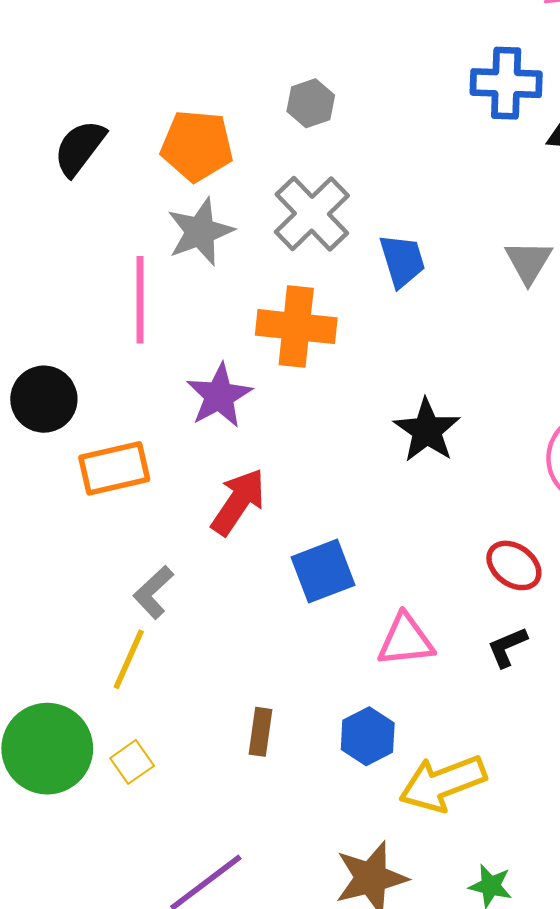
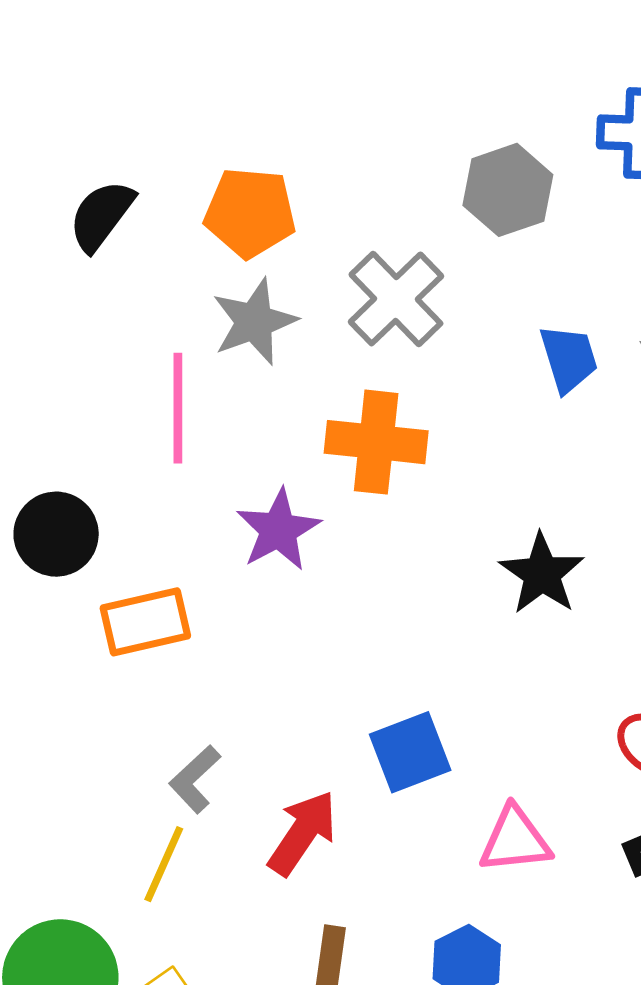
gray hexagon: (311, 103) -> (508, 190), moved, size x1.5
blue trapezoid: (402, 261) -> (569, 358), moved
red arrow: (238, 502) -> (302, 833), moved

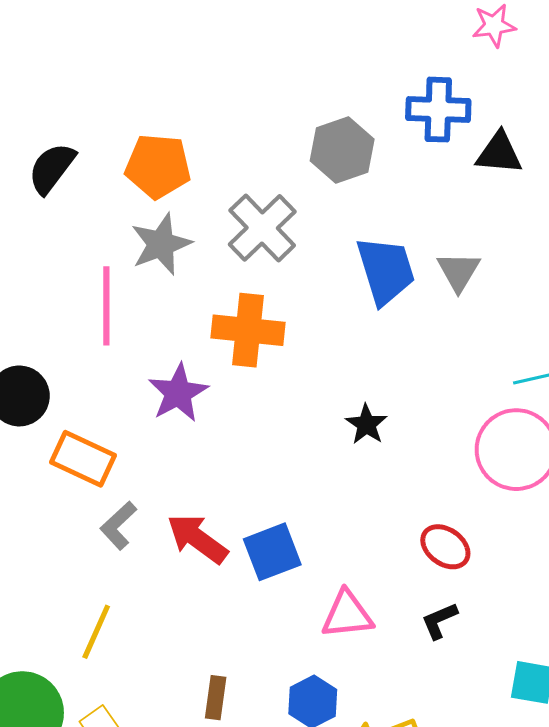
blue trapezoid: (569, 358) -> (386, 270), size x1.4
black star: (542, 574) -> (366, 424), size x0.7
orange rectangle: (145, 622) -> (83, 459), turned 38
gray L-shape: (195, 779) -> (118, 526), moved
red arrow: (302, 833) -> (197, 539), moved, turned -88

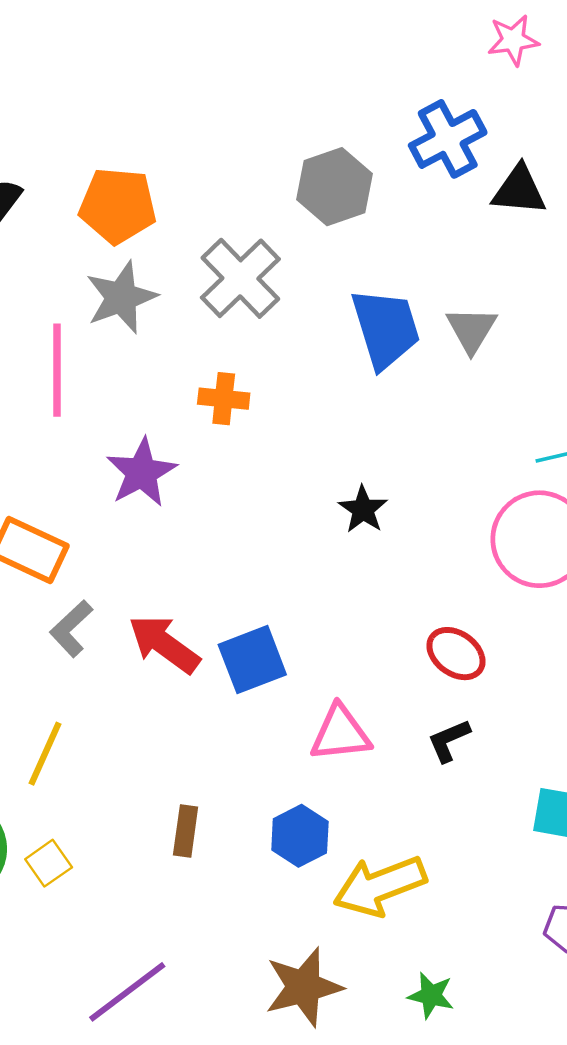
blue cross: (438, 110) -> (448, 139), turned -30
orange cross: (248, 330) -> (224, 399), size x0.6

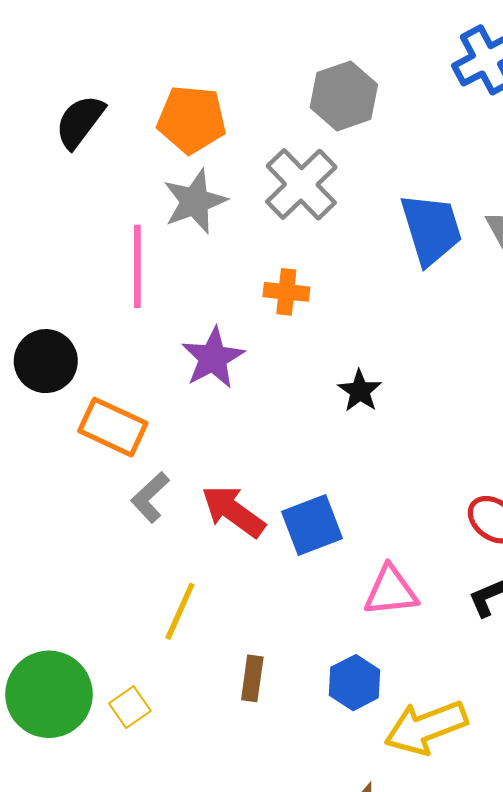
gray hexagon: (334, 187) -> (344, 96), moved
black star: (363, 509) -> (360, 391), moved
yellow line: (45, 754) -> (180, 611), moved

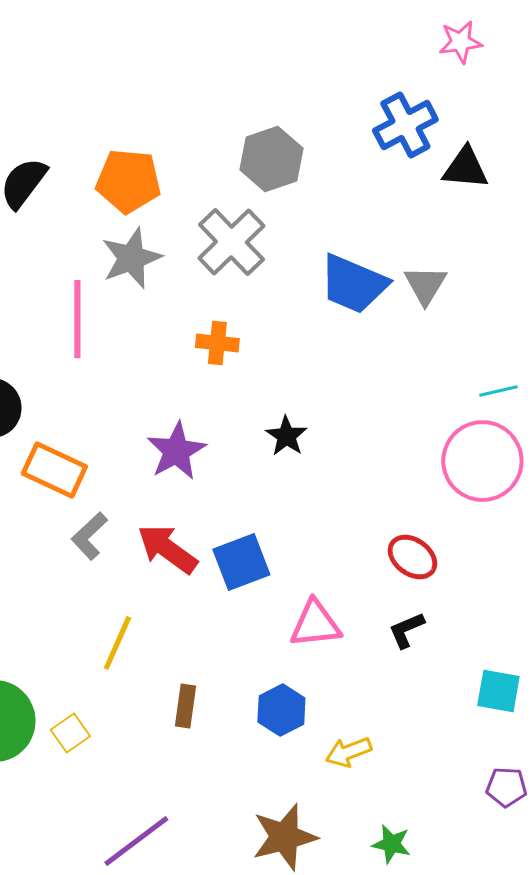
blue trapezoid: (431, 229) -> (353, 284), turned 130
purple star: (213, 358) -> (176, 451), moved
yellow arrow: (426, 727) -> (348, 752), size x0.6

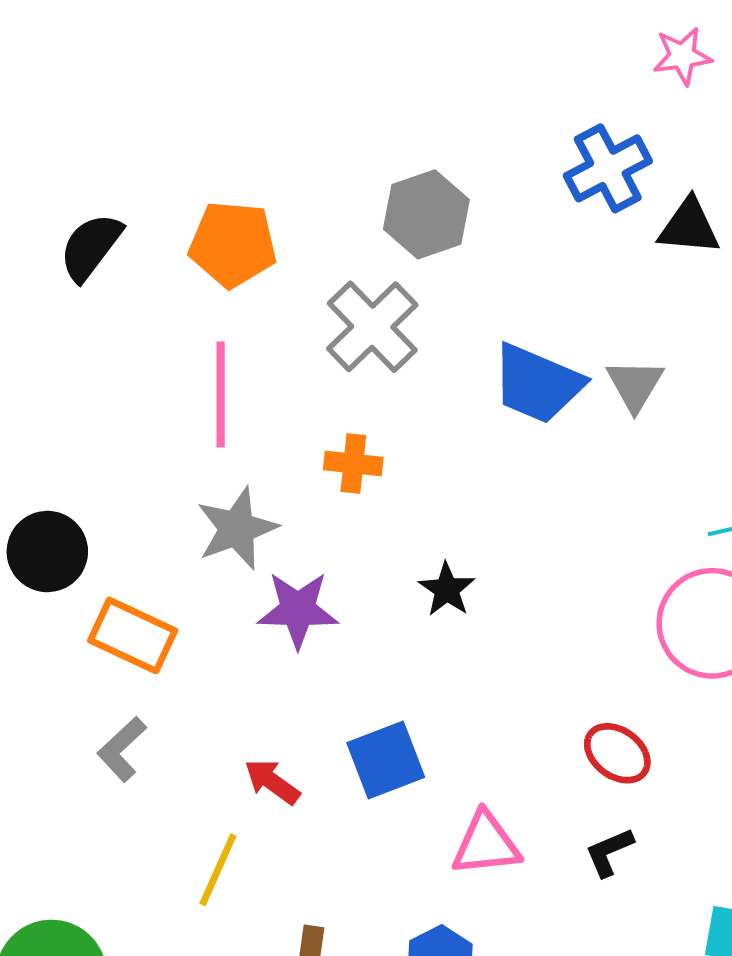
gray star: (131, 258) -> (237, 529), moved
pink line: (77, 319) -> (221, 394), moved
purple star: (176, 451) -> (298, 610), turned 30
gray L-shape: (89, 536) -> (122, 749), moved
red arrow: (167, 549) -> (272, 782), moved, size x0.7

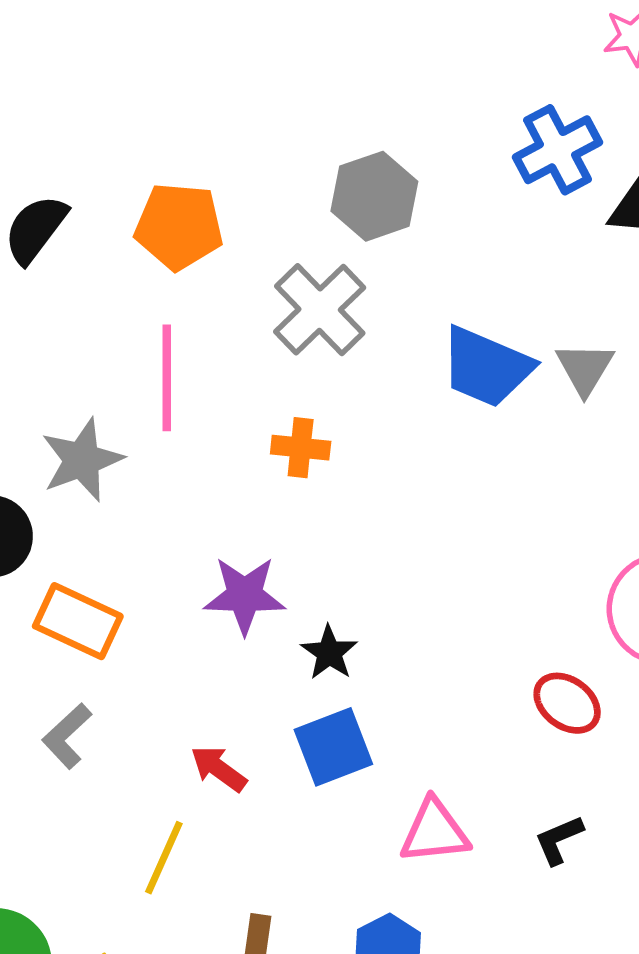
gray star: (237, 529) -> (82, 460), moved
black star: (447, 589) -> (329, 653), moved
red ellipse: (617, 753) -> (567, 703), moved

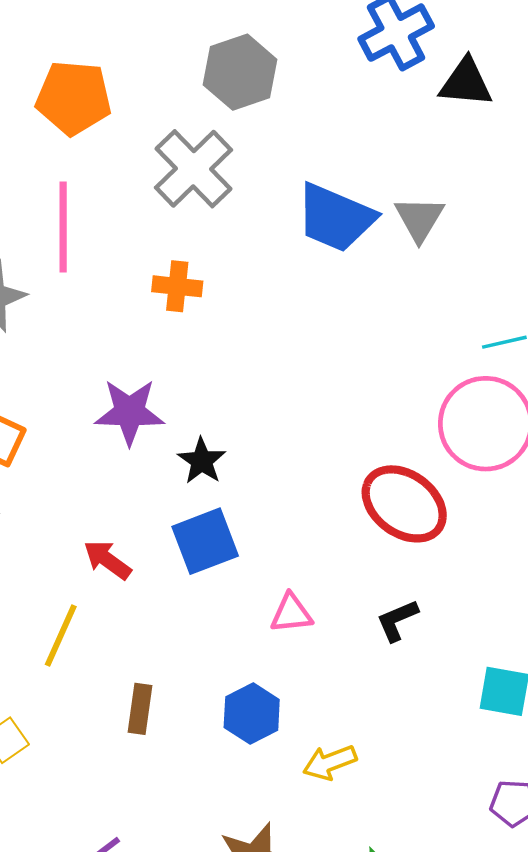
red ellipse: (567, 703) -> (404, 504), size x1.5
pink triangle: (435, 832) -> (291, 613), size x0.7

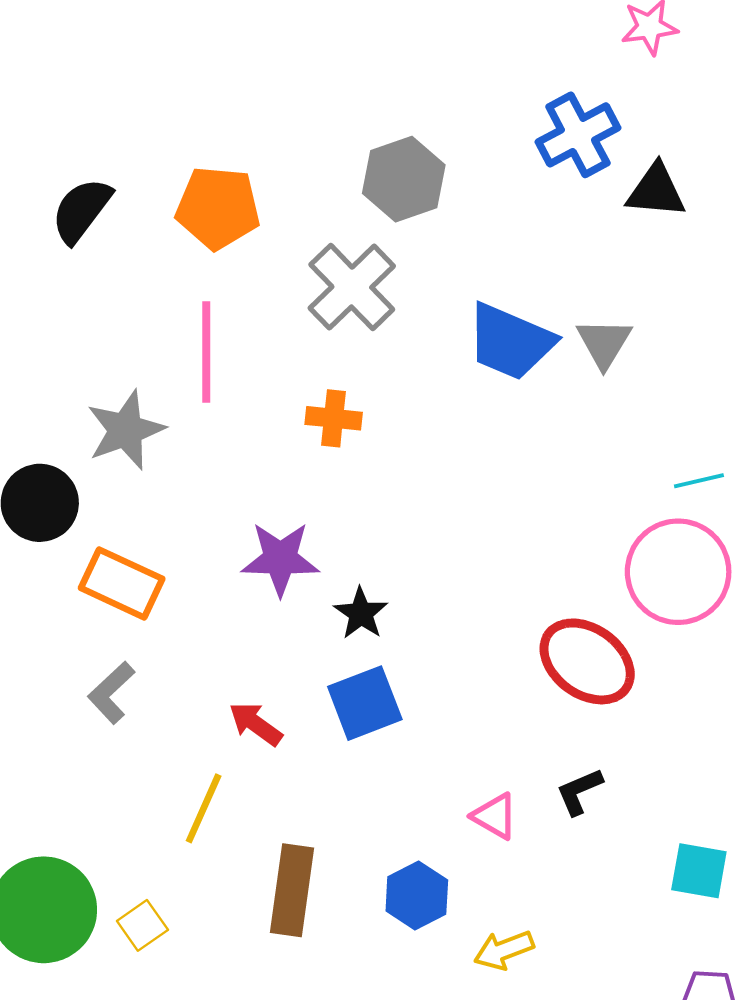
pink triangle: (291, 613) -> (495, 816), moved, turned 36
brown rectangle: (140, 709) -> (292, 890), size x1.6

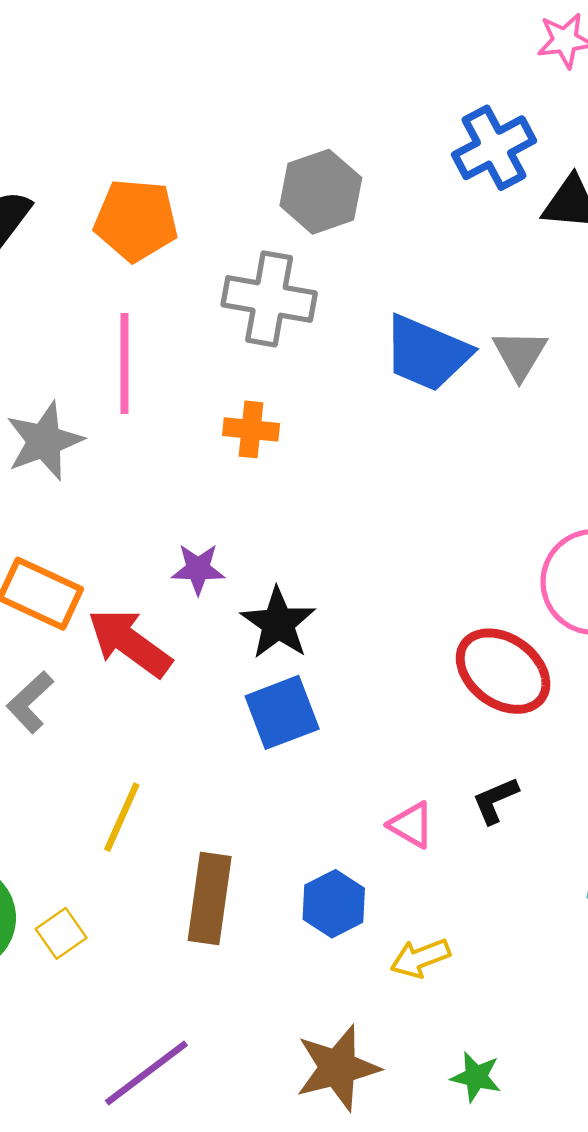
gray cross: (352, 287) -> (269, 299), turned -36
purple star: (280, 559) -> (198, 569), size x0.7
black star: (361, 613) -> (278, 623), size x1.4
red arrow: (256, 724) -> (130, 643), moved, size x1.6

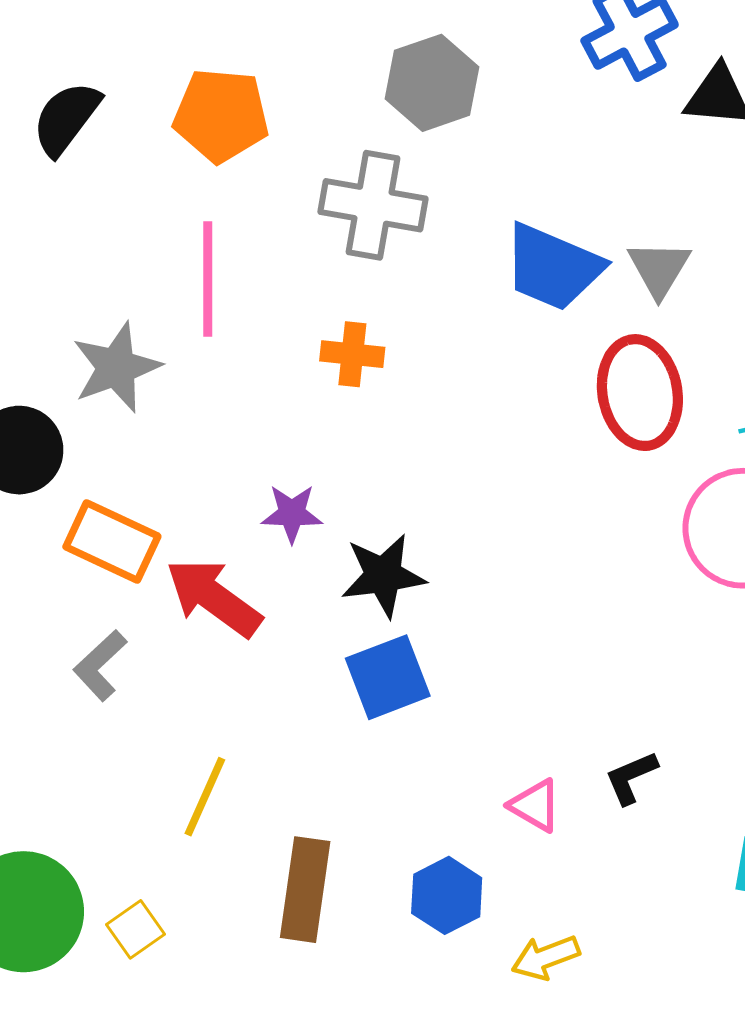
black star: (278, 623) -> (383, 575), turned 30
red ellipse: (503, 671) -> (640, 393), moved, turned 44

